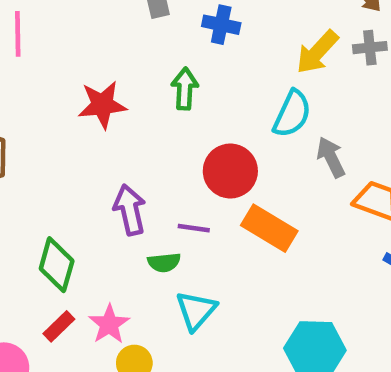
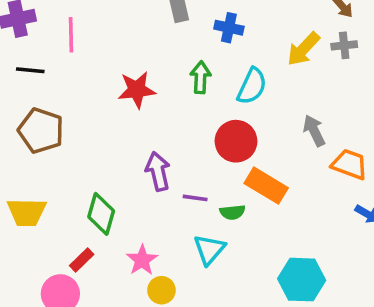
cyan semicircle: (292, 114) -> (252, 86), moved
purple line: (194, 228) -> (195, 198), moved
green semicircle: (164, 262) -> (232, 212), moved
red rectangle: (59, 326) -> (82, 260), moved

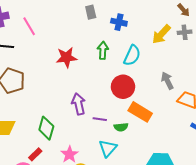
pink line: (71, 35) -> (29, 26), turned -30

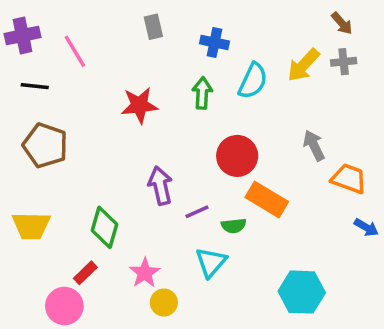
gray rectangle: (91, 12) -> (153, 27), moved
blue cross: (119, 22) -> (214, 42), moved
cyan semicircle: (132, 55) -> (253, 81), moved
purple line: (100, 119) -> (197, 212), turned -32

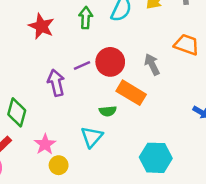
red star: (139, 105) -> (41, 26), turned 30
gray arrow: (314, 145) -> (152, 64), moved
orange trapezoid: (349, 179) -> (186, 45), moved
purple line: (197, 212) -> (82, 66), moved

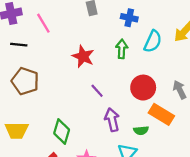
purple line: (82, 66) -> (97, 91), moved, turned 72
purple arrow: (56, 83) -> (112, 120), moved

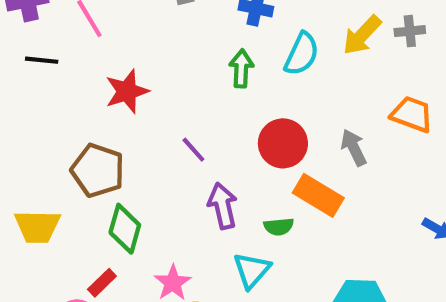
red star: (83, 56) -> (127, 91), moved, turned 30
brown pentagon: (25, 81) -> (98, 170), moved

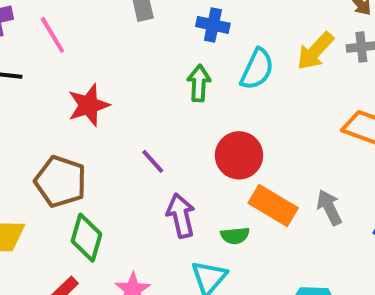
gray arrow: (354, 148) -> (329, 208), moved

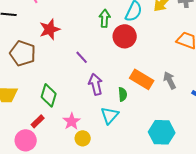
red circle: (239, 155) -> (125, 36), moved
brown pentagon: (60, 181) -> (23, 53), moved
green semicircle: (235, 236) -> (123, 94), turned -88

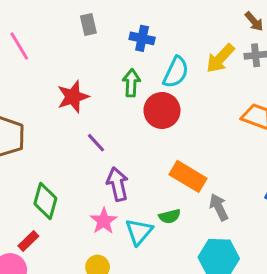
red star: (50, 29) -> (73, 97), moved
gray arrow: (170, 80) -> (219, 207), moved
green semicircle: (123, 94) -> (170, 216), moved, turned 80
pink star: (72, 121) -> (104, 221), moved

